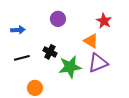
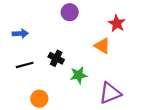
purple circle: (58, 19) -> (70, 12), moved
purple triangle: (98, 63) -> (110, 93), moved
green star: (70, 67) -> (79, 75), size x0.7

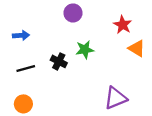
orange triangle: (102, 46) -> (137, 48), moved
green star: (79, 75) -> (85, 50), moved
orange circle: (39, 99) -> (23, 104), moved

